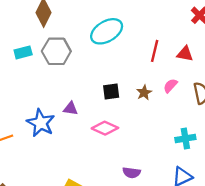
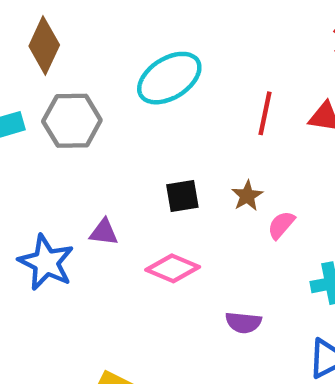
pink semicircle: (170, 86) -> (281, 225), moved
purple semicircle: (132, 173) -> (243, 323), moved

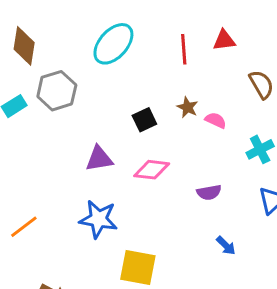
pink semicircle: (281, 225) -> (216, 120), turned 90
purple triangle: (104, 232) -> (99, 159), size x1.4
blue star: (46, 262) -> (98, 219), moved

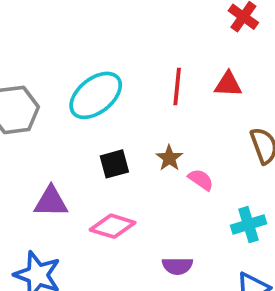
cyan ellipse: (113, 44) -> (96, 95), moved

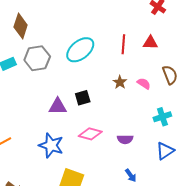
black square: (114, 164) -> (83, 98), moved
pink semicircle: (201, 180) -> (144, 84), moved
pink diamond: (113, 226) -> (90, 134), moved

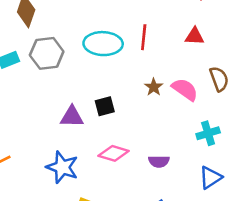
red line: (123, 44) -> (144, 37), moved
cyan ellipse: (80, 50) -> (103, 44), turned 40
pink semicircle: (144, 84) -> (185, 89), size x1.5

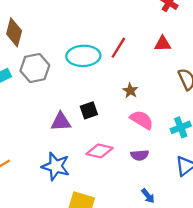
red line: (144, 37) -> (118, 48), turned 30
pink semicircle: (185, 89) -> (142, 120), moved

